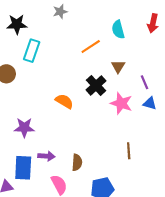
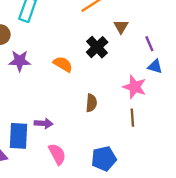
pink star: (121, 103) -> (135, 87), moved
purple star: (24, 128) -> (20, 61), moved
brown semicircle: (77, 162) -> (91, 103), moved

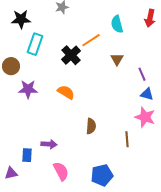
black cross: (97, 47) -> (71, 55), moved
pink star: (135, 87) -> (145, 117), moved
blue rectangle: (18, 136) -> (27, 155), size x0.6

